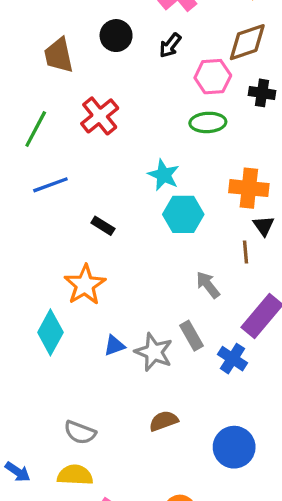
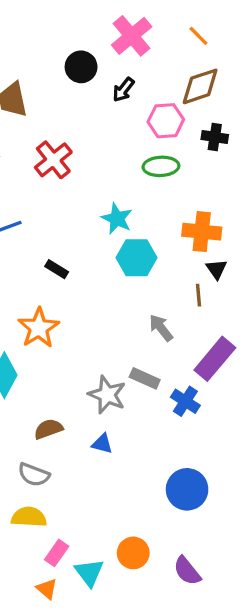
black circle: (116, 36) -> (81, 67), moved
gray rectangle: (191, 336) -> (145, 378), turned -36
blue triangle: (114, 345) -> (102, 444), moved, turned 35
brown semicircle: (164, 421) -> (48, 429), moved

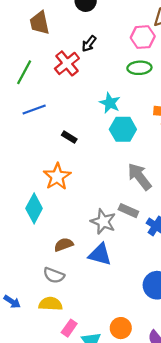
black arrow: (123, 90) -> (89, 44), moved
gray arrow: (161, 328) -> (139, 177), size x1.5
blue triangle: (102, 444) -> (100, 254), size x1.6

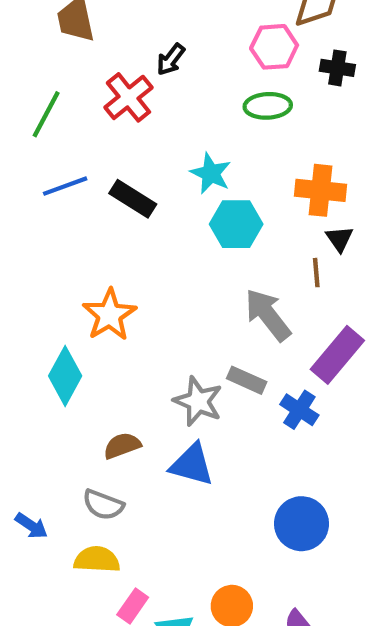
black rectangle: (69, 137) -> (133, 199), moved, size x1.5
blue arrow: (12, 302) -> (31, 526), moved

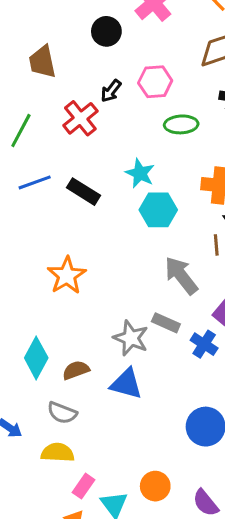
pink hexagon: (274, 47) -> (155, 82), moved
cyan diamond: (65, 376) -> (36, 358), moved

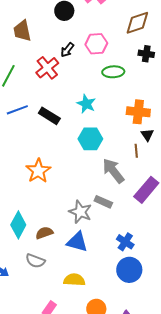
cyan hexagon: (158, 210) -> (90, 139), moved
blue cross: (204, 344) -> (125, 242), moved
yellow semicircle: (58, 453) -> (74, 280), moved

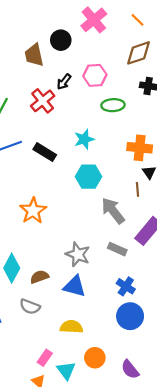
brown trapezoid: (22, 31) -> (34, 55), moved
cyan star: (86, 104) -> (84, 139), turned 30
gray rectangle: (103, 202) -> (117, 249), moved

